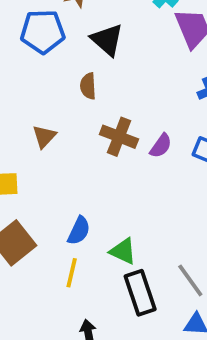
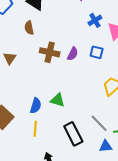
green triangle: (123, 251) -> (58, 100), moved

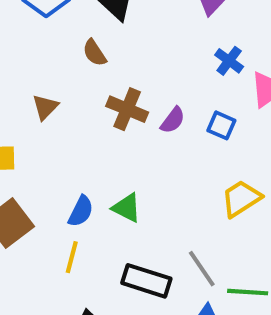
blue cross: (95, 20) -> (229, 61), turned -32
brown semicircle: (29, 28) -> (94, 53), turned -32
black rectangle: (73, 134) -> (146, 281), turned -55

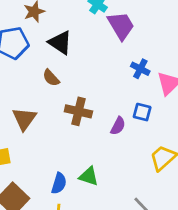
brown triangle: (45, 107) -> (24, 119), size x1.4
purple semicircle: (173, 120) -> (118, 126), moved

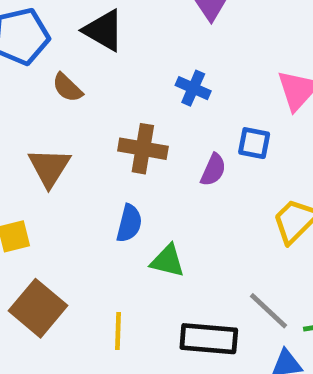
blue cross: (140, 69) -> (193, 88), moved
brown semicircle: (51, 78) -> (67, 88), moved
blue semicircle: (59, 183) -> (129, 223), moved

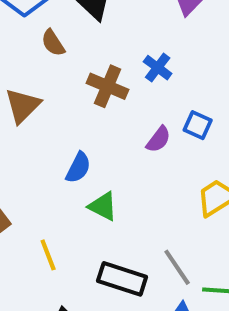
brown cross: (143, 149) -> (108, 86), moved
yellow line: (118, 331) -> (48, 255), turned -36

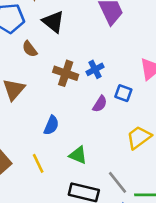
blue cross: (158, 68) -> (95, 69), moved, turned 30
green triangle: (103, 206) -> (78, 155), moved
yellow line: (48, 255) -> (38, 163), moved

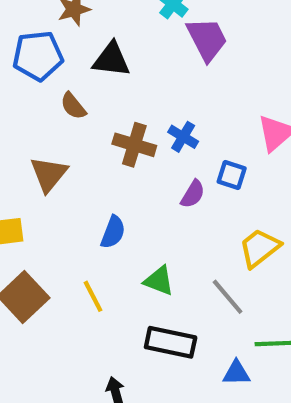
black triangle: (53, 22) -> (111, 60), turned -30
blue cross: (95, 69) -> (183, 137), turned -30
gray line: (118, 182) -> (228, 297), moved

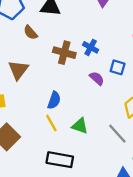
purple semicircle: (193, 194) -> (97, 78), turned -77
yellow line: (93, 296) -> (51, 123), moved
black rectangle: (171, 342) -> (60, 160), moved

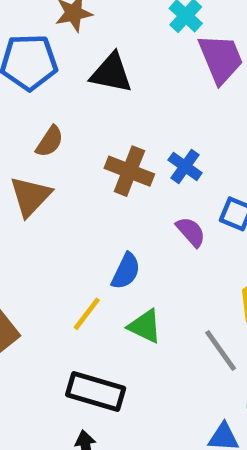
brown semicircle: (30, 32) -> (50, 141), moved, turned -112
blue semicircle: (54, 100) -> (126, 271), moved
yellow line: (51, 123) -> (87, 314), turned 60

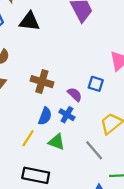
blue cross: (185, 166) -> (67, 115), moved
brown cross: (129, 171) -> (42, 82), moved

